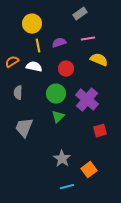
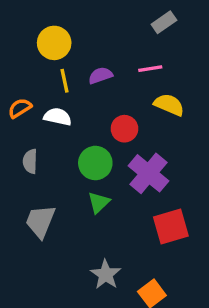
gray rectangle: (80, 14) -> (164, 22), moved
red circle: (66, 69) -> (124, 129), moved
red square: (100, 131) -> (171, 226), size x1.5

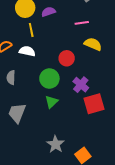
purple semicircle: (100, 76) -> (48, 12), moved
purple cross: (149, 173) -> (81, 85), size x0.7
red square: (171, 226) -> (94, 104), moved

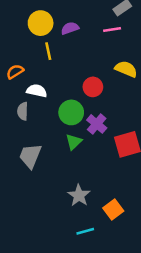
pink line: (82, 23) -> (112, 29), moved
white semicircle: (27, 51) -> (37, 91), moved
purple cross: (81, 85) -> (97, 124), moved

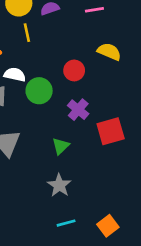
green circle: (71, 112) -> (39, 91), moved
green triangle: (74, 142) -> (61, 146), moved
orange square: (113, 210) -> (108, 226), moved

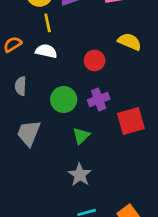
white semicircle: (15, 75) -> (46, 51), moved
green circle: (39, 91) -> (64, 99), moved
purple cross: (78, 110) -> (99, 99), turned 30

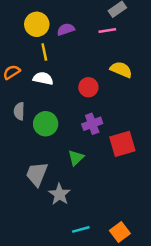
green circle: (64, 99) -> (46, 124), moved
gray trapezoid: (29, 133) -> (37, 174), moved
gray star: (80, 175) -> (59, 194), moved

